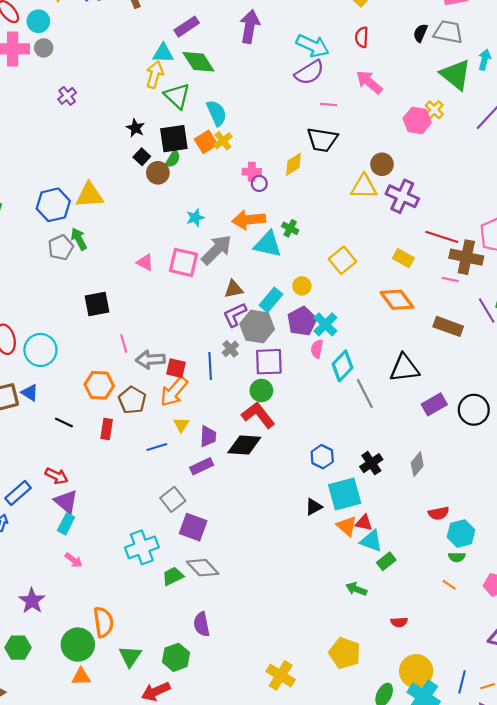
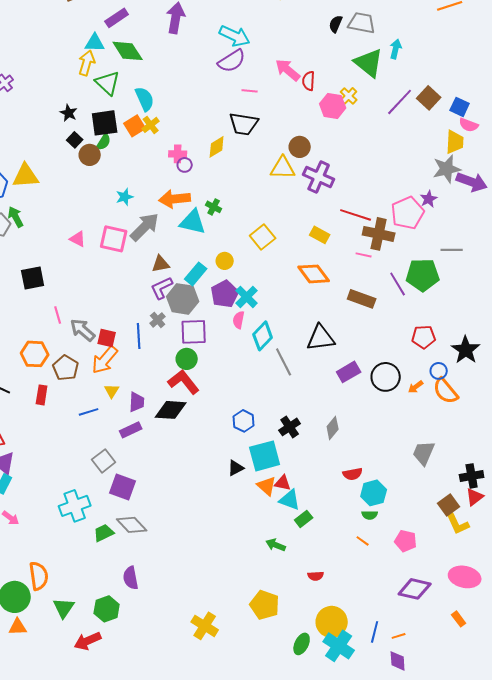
red semicircle: (362, 37) -> (309, 81), moved
gray arrow: (150, 360) -> (83, 330), turned 44

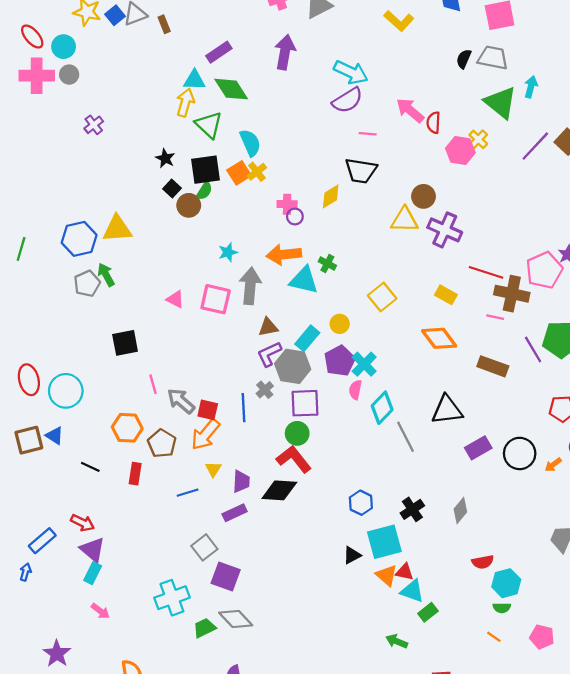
gray arrow: (145, 227) -> (250, 286), turned -40

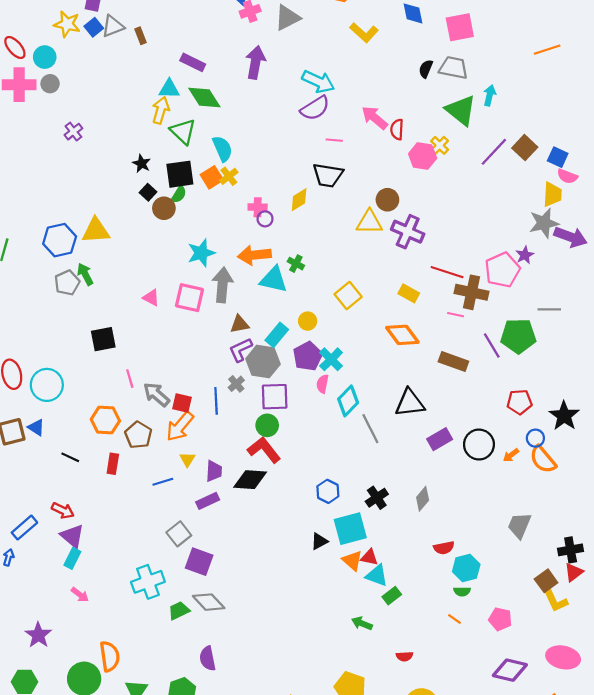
purple rectangle: (219, 52) -> (193, 62), turned 60
cyan star: (228, 252) -> (201, 253), size x1.5

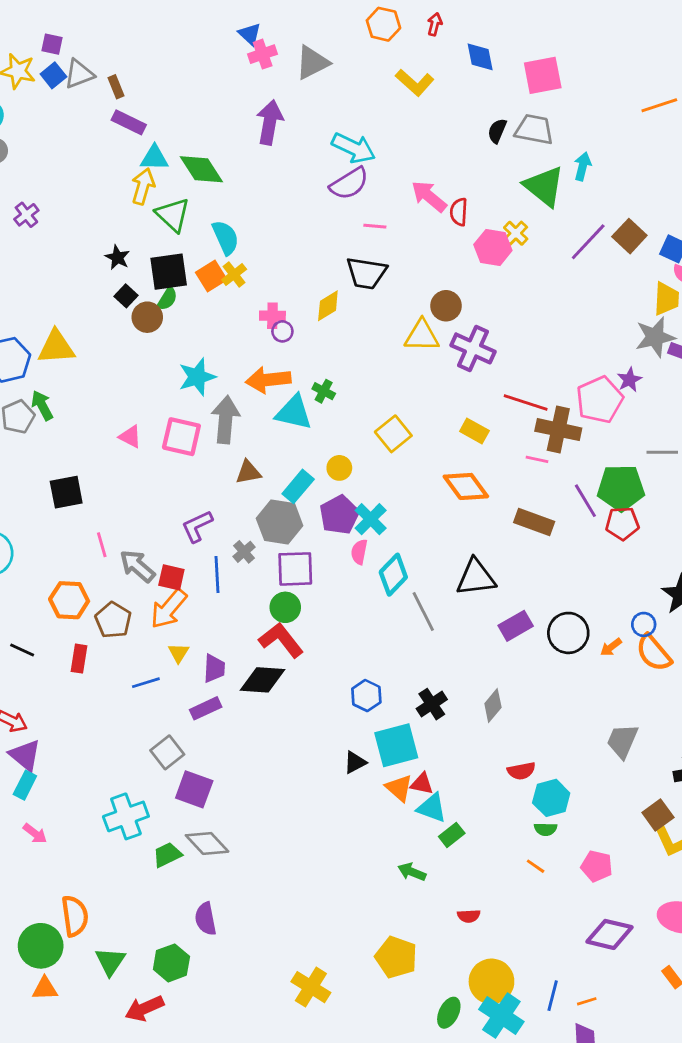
purple rectangle: (193, 62) -> (129, 122), moved
purple L-shape: (241, 350) -> (197, 526), moved
red pentagon: (519, 402) -> (622, 523), moved

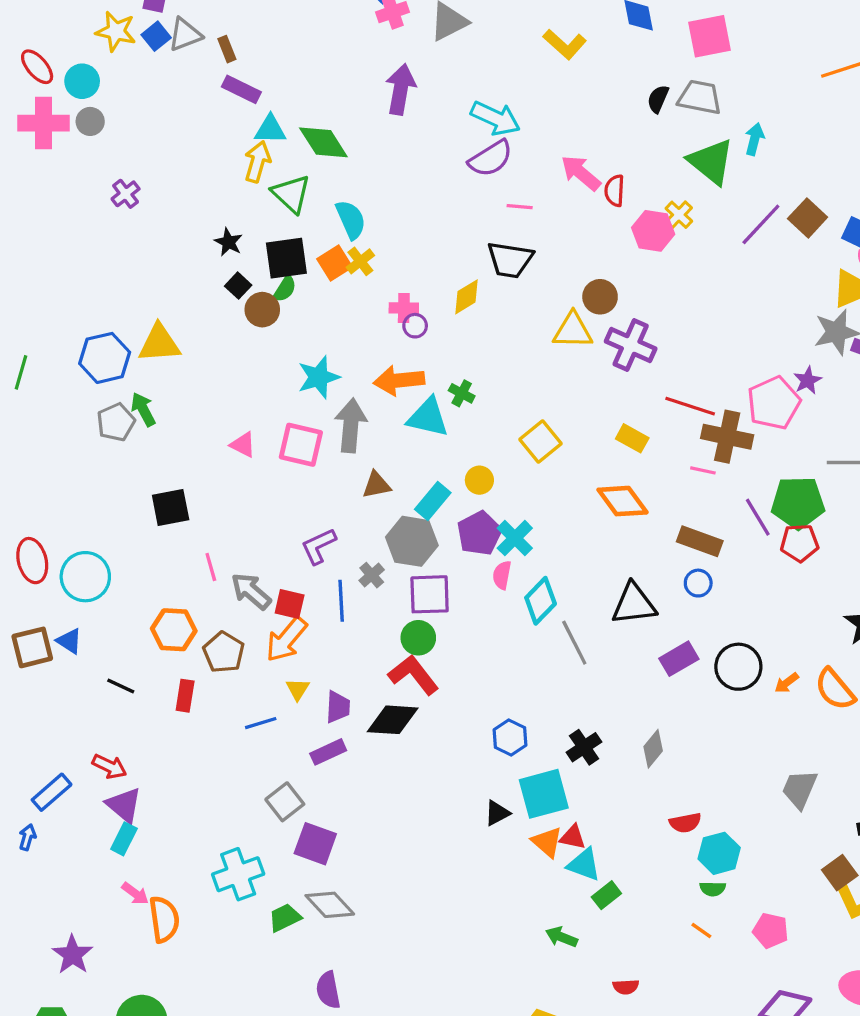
blue circle: (644, 624) -> (698, 583), moved
orange semicircle: (75, 916) -> (164, 919), moved

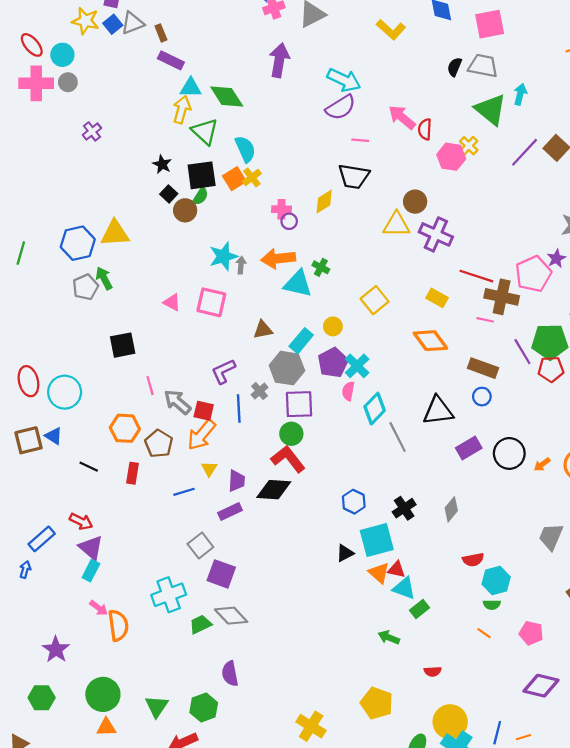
gray arrow: (351, 425) -> (241, 265), moved, size x0.5

